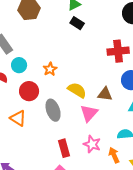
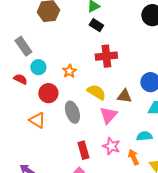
red cross: (118, 51) -> (106, 56), moved

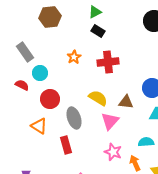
orange star: (69, 71) -> (74, 57), moved
red rectangle: (83, 150) -> (66, 145), moved

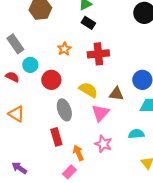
red circle: (50, 99) -> (51, 80), moved
orange triangle: (39, 126) -> (16, 114), moved
orange arrow: (135, 163) -> (78, 153), moved

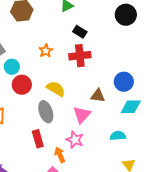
black rectangle: (88, 23) -> (80, 32), moved
red circle: (51, 80) -> (22, 85), moved
yellow semicircle: (88, 90) -> (56, 89), moved
pink star: (103, 144) -> (75, 140), moved

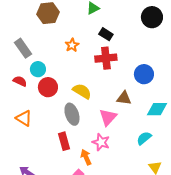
orange star: (46, 51) -> (72, 45), moved
blue circle: (124, 82) -> (144, 74), moved
cyan semicircle: (118, 136) -> (144, 138), turned -35

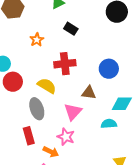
red cross: (106, 58) -> (65, 64), moved
cyan semicircle: (144, 138) -> (109, 124), moved, turned 35
orange arrow: (86, 157) -> (51, 152), turned 140

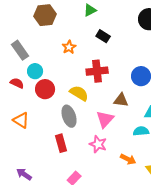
orange arrow: (51, 152) -> (128, 159), moved

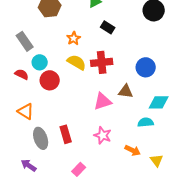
yellow semicircle: (79, 93) -> (77, 62), moved
gray ellipse: (69, 116) -> (41, 138), moved
pink triangle: (105, 119) -> (103, 101), moved, turned 30

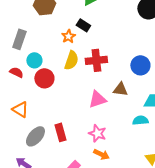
black rectangle: (108, 27) -> (83, 25), moved
gray rectangle: (25, 41) -> (19, 39), turned 54
yellow semicircle: (77, 62) -> (71, 60), turned 78
gray ellipse: (41, 138) -> (35, 136), turned 60
orange arrow: (133, 150) -> (101, 154), moved

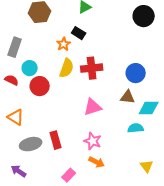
brown triangle: (120, 89) -> (128, 97), moved
gray ellipse: (35, 136) -> (31, 144), turned 35

